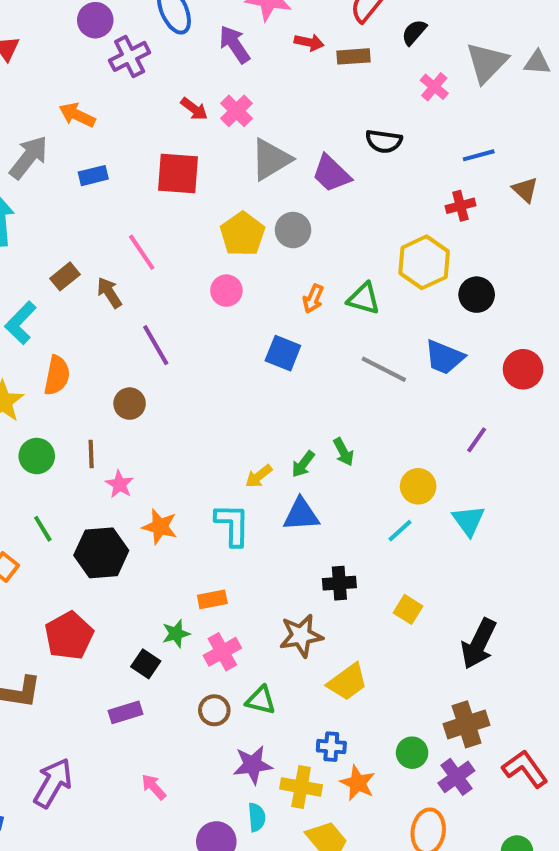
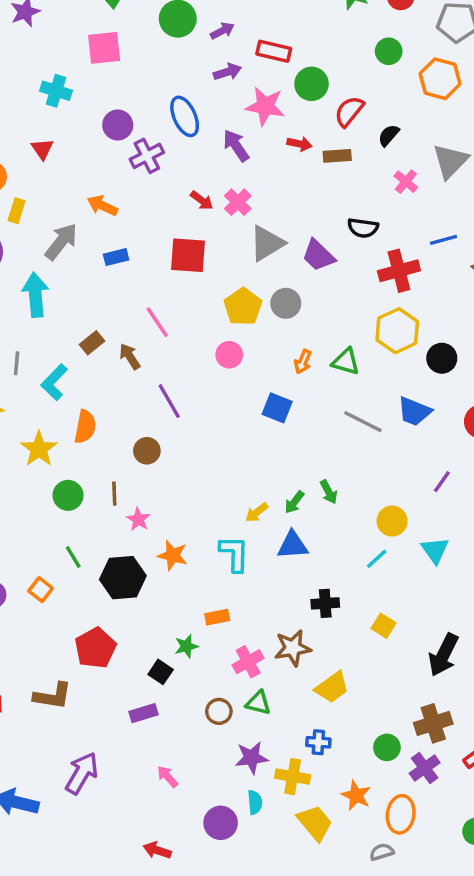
red cross: (460, 206) -> (399, 271), moved, size x1.6
pink cross: (222, 652) -> (248, 662), moved
orange star: (358, 783) -> (356, 795), moved

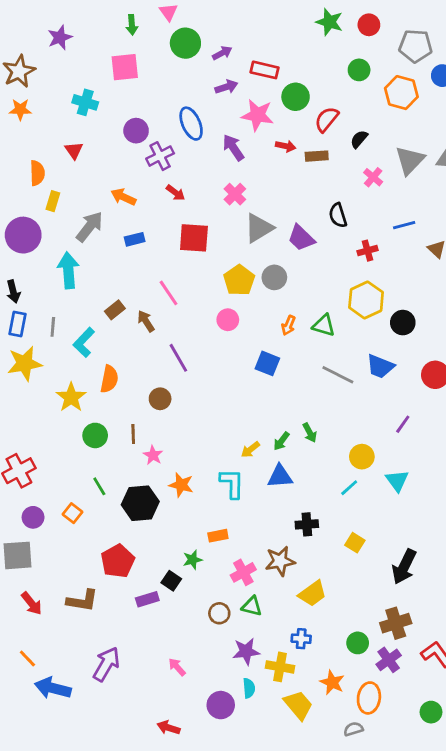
red arrow: (202, 200) -> (176, 193), moved
black semicircle: (363, 228) -> (338, 215), turned 65
red cross: (399, 271) -> (368, 251), size x0.6
purple rectangle: (143, 713) -> (147, 599), moved

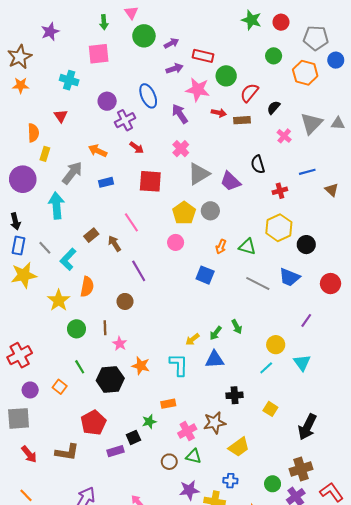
gray line: (53, 327) -> (45, 248), turned -48
black square: (171, 581) -> (133, 437), turned 32

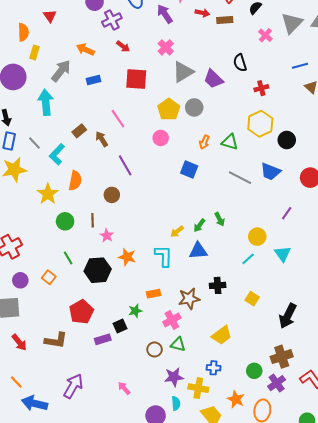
blue line: (307, 172) -> (300, 66), moved
brown star: (215, 423) -> (189, 299), moved

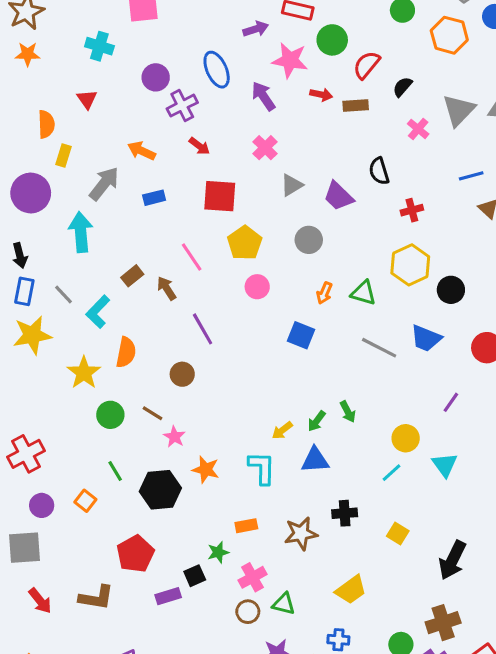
gray triangle: (183, 72) -> (292, 185), size x0.7
yellow pentagon: (169, 109) -> (245, 243), moved
brown line: (93, 220) -> (153, 413), turned -56
pink cross: (172, 320) -> (253, 577), moved

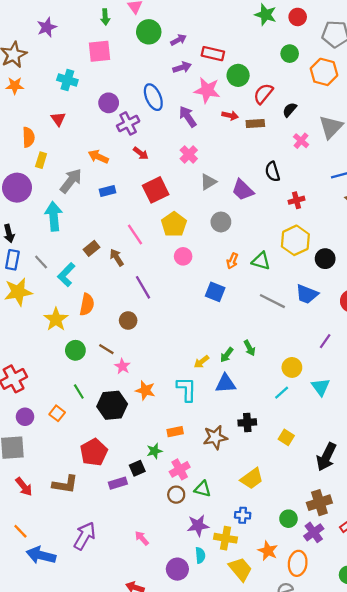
red square: (220, 196) -> (156, 190), turned -30

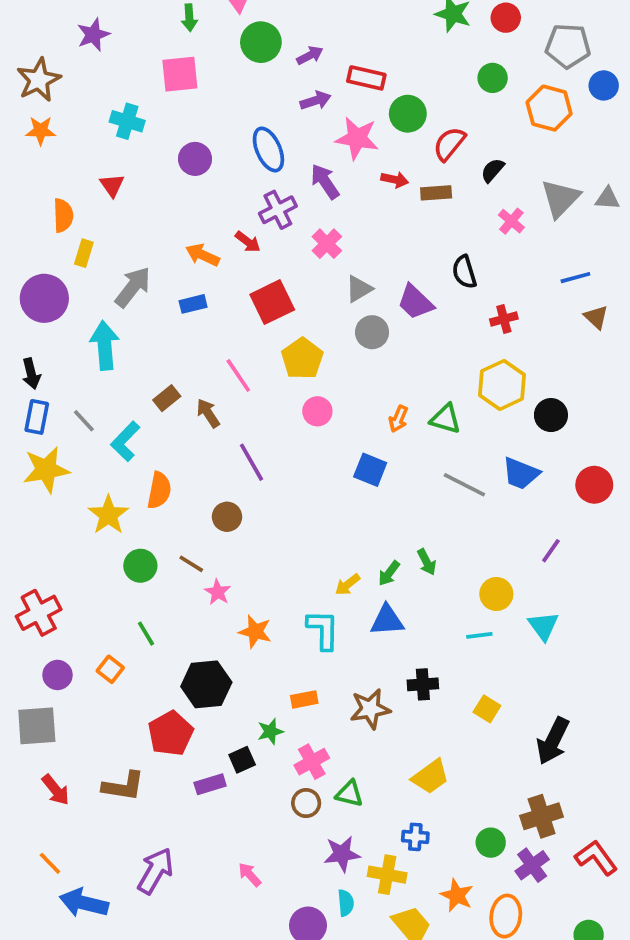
purple cross: (128, 123) -> (278, 210), moved
orange arrow: (98, 157) -> (203, 255), moved
gray circle: (221, 222) -> (372, 332), moved
cyan line: (282, 393) -> (479, 635), turned 35
black hexagon: (112, 405) -> (206, 684), moved

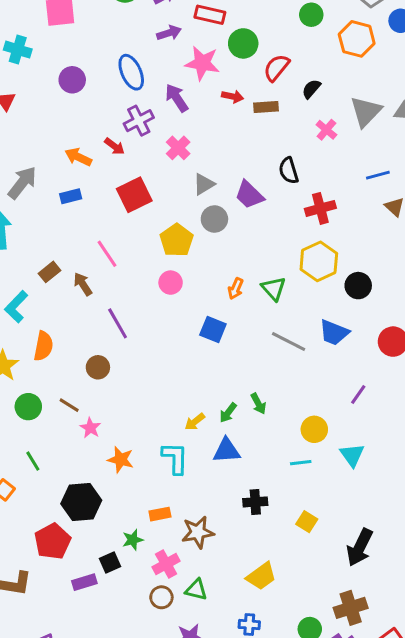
red cross: (504, 319) -> (320, 208), size x1.4
yellow pentagon: (302, 359) -> (177, 240), moved
green triangle: (445, 419) -> (273, 289), turned 32
brown star: (370, 709) -> (198, 532), moved

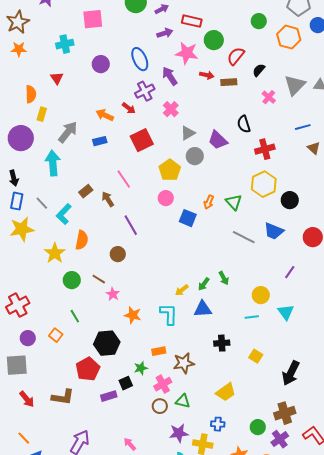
cyan cross: (18, 50) -> (65, 44), turned -30
blue square: (213, 329) -> (188, 218), moved

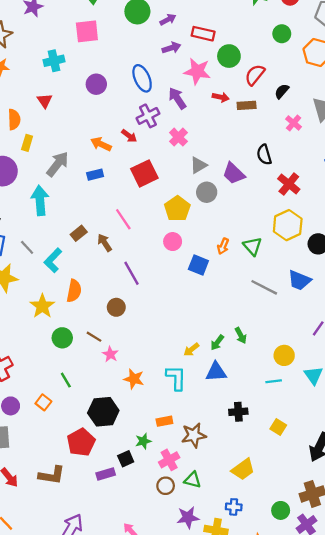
red cross: (265, 149) -> (289, 184), turned -36

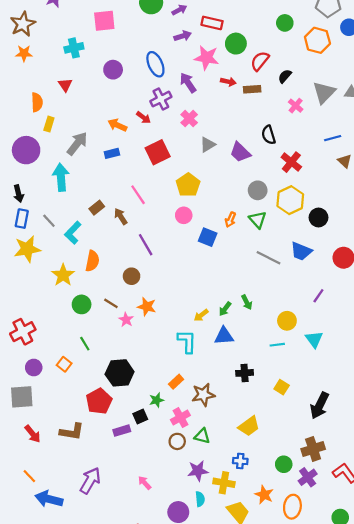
gray circle: (207, 192) -> (258, 190), moved
orange star: (134, 379) -> (147, 307), moved
orange rectangle: (164, 421) -> (176, 382), turned -32

